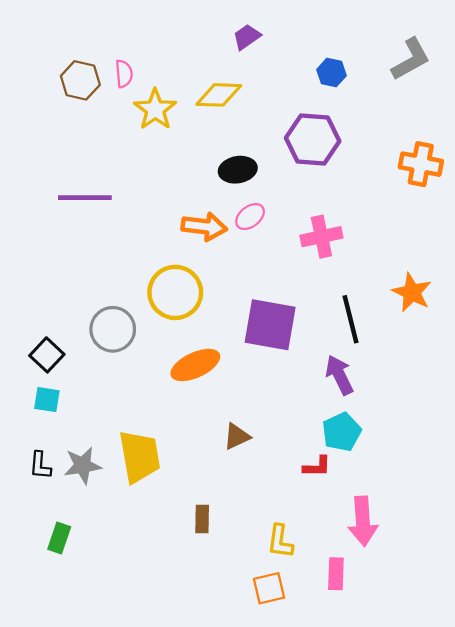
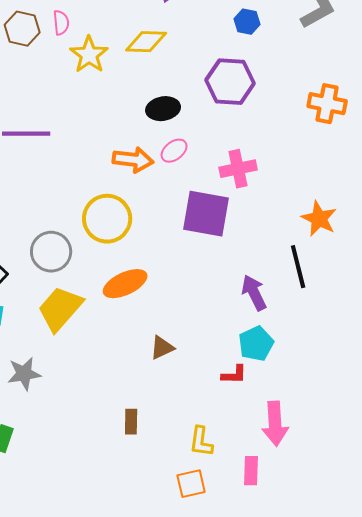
black line: (350, 319) -> (298, 267), moved
purple square: (270, 325) -> (206, 214), moved
yellow trapezoid: (140, 457) -> (60, 309), moved, turned -129

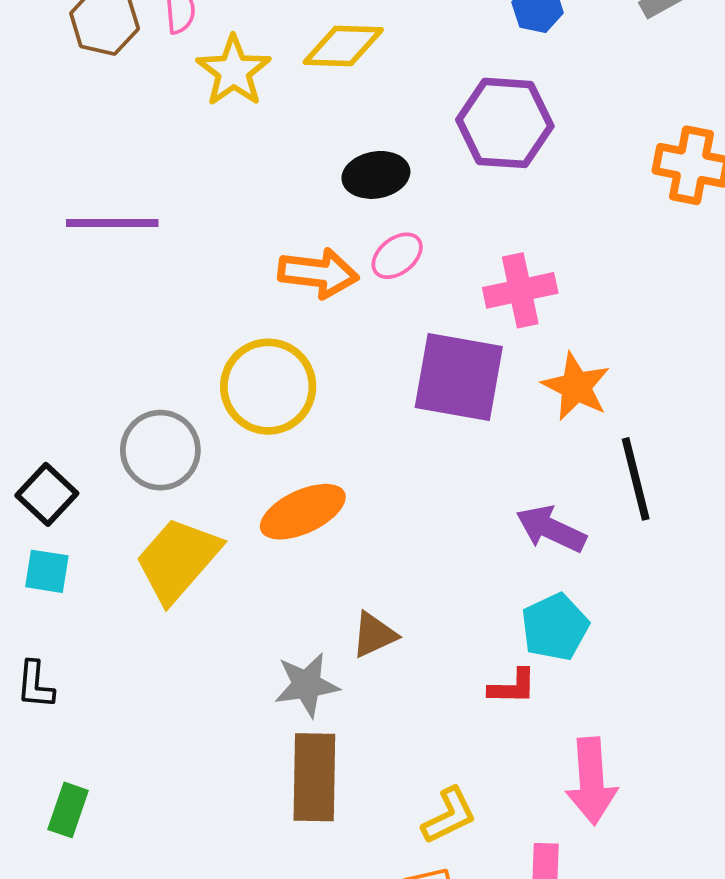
orange star: (319, 219) -> (576, 387), moved
purple arrow: (254, 293) -> (551, 529), turned -39
gray star: (24, 374) -> (307, 685), moved
brown rectangle: (131, 422) -> (314, 777), size x1.8
yellow L-shape: (201, 442) -> (449, 816), turned -124

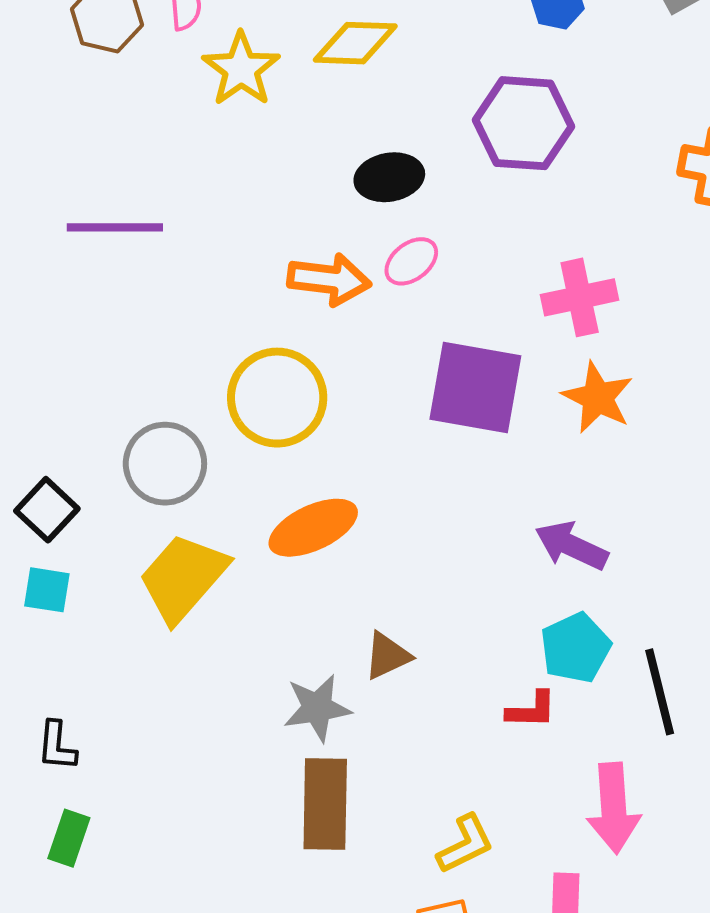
pink cross: (520, 290) -> (580, 297), moved
black line: (636, 479) -> (660, 692), moved
black L-shape: (35, 685) -> (57, 746), moved

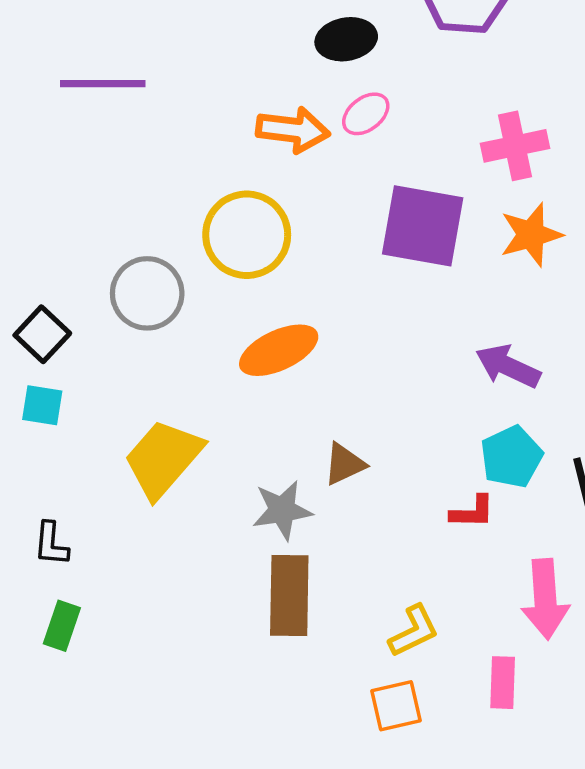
orange star: (598, 398) -> (531, 235), turned 30
yellow trapezoid: (183, 578) -> (163, 459), moved

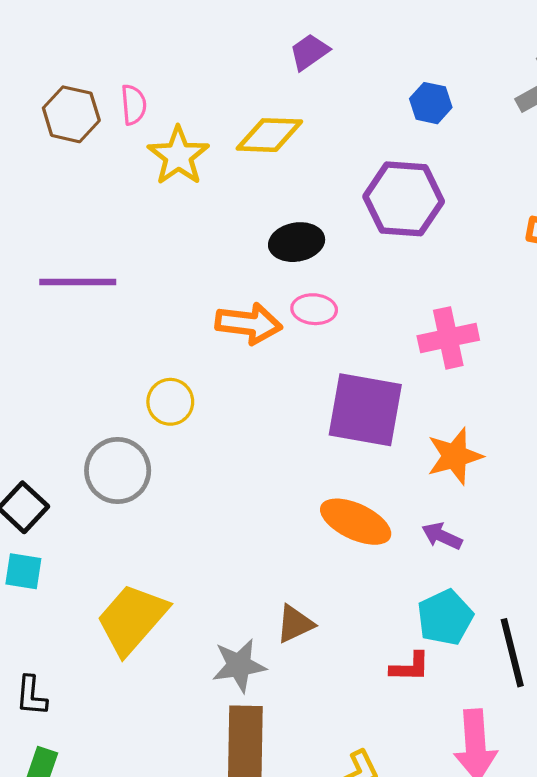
pink ellipse: (366, 114) -> (314, 309), turned 42
yellow circle: (247, 235) -> (170, 402), moved, size x0.6
orange star: (531, 235) -> (455, 456), moved
orange ellipse: (279, 350) -> (356, 522), moved, turned 50
purple arrow: (508, 366) -> (442, 536), size x0.7

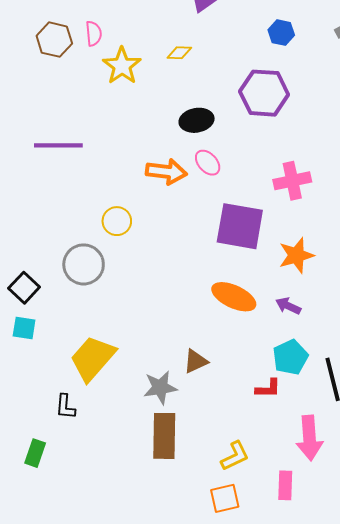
yellow diamond: (269, 135) -> (179, 53), size x0.6
pink ellipse: (314, 309) -> (208, 163), turned 44
black L-shape: (31, 696) -> (65, 407), moved

